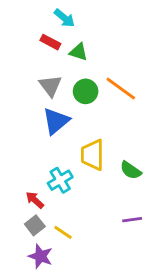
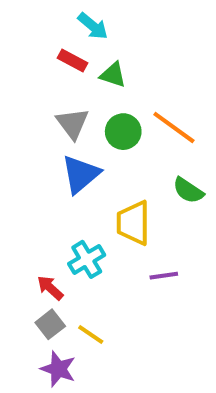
green semicircle: (131, 170) -> (188, 190), moved
purple line: (132, 220) -> (164, 276), moved

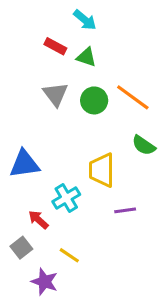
cyan arrow: (93, 26) -> (85, 20), moved
blue triangle: (81, 174) -> (24, 164), moved, turned 32
gray square: (50, 324) -> (21, 248), moved

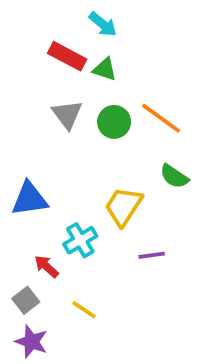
red rectangle: (55, 46) -> (67, 56), size x1.4
yellow trapezoid: (102, 170) -> (123, 206), turned 33
purple star: (45, 282) -> (31, 342), moved

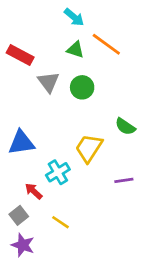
red rectangle: (67, 56) -> (20, 55), moved
orange line: (161, 118) -> (106, 44), moved
purple line: (152, 255) -> (124, 180), moved

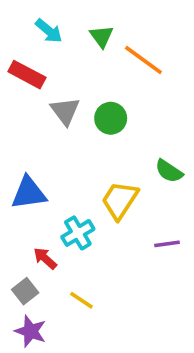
cyan arrow: (74, 17) -> (49, 31), moved
green triangle: (75, 50) -> (102, 36), moved, turned 36

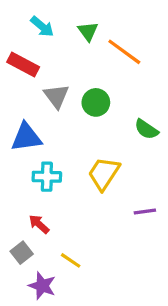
green semicircle: (169, 171) -> (146, 129), moved
blue triangle: (29, 193) -> (26, 137), moved
cyan cross: (78, 233) -> (47, 177), moved, turned 32
purple star: (31, 331) -> (42, 286), moved

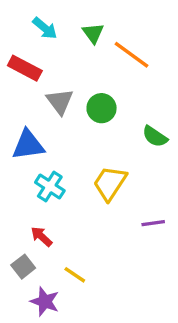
cyan cross: (47, 177) -> (50, 187), turned 32

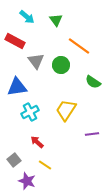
orange line: (132, 55) -> (79, 46), moved
cyan cross: (50, 187) -> (30, 112), turned 30
red arrow: (41, 237) -> (37, 142), moved

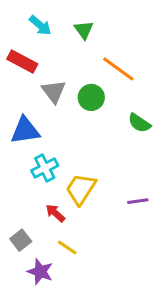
yellow trapezoid: (66, 110) -> (81, 189), moved

